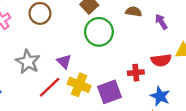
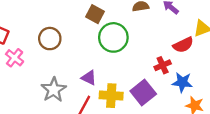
gray star: (28, 62) -> (54, 90), turned 30
blue star: (160, 96) -> (182, 82), moved

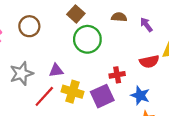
red cross: (163, 65) -> (117, 75), moved
purple triangle: (89, 78) -> (56, 70), turned -48

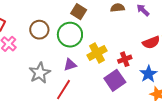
green circle: (87, 39) -> (70, 35), moved
yellow cross: (73, 92) -> (97, 53), moved, turned -36
blue star: (140, 95) -> (148, 74), turned 30

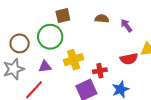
brown square: (79, 12) -> (63, 16), turned 35
brown circle: (39, 30) -> (20, 43), moved

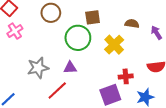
brown circle: (20, 43) -> (51, 13), moved
yellow cross: (74, 60) -> (114, 45), moved, turned -30

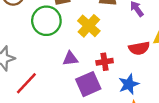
purple triangle: (70, 68) -> (70, 59), moved

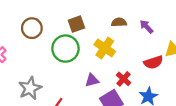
red cross: (105, 62) -> (124, 79), turned -32

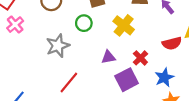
green circle: (65, 49) -> (84, 23), size x0.6
gray star: (30, 88) -> (58, 46), moved

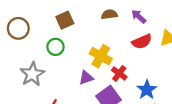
yellow cross: (124, 25) -> (101, 56), moved
red semicircle: (172, 43) -> (142, 42), moved

